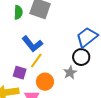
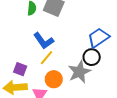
purple square: (20, 73) -> (20, 69), moved
gray star: (70, 73) -> (79, 72), size x1.6

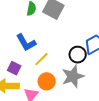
blue L-shape: (44, 41) -> (26, 43), moved
black circle: (92, 57) -> (78, 55), moved

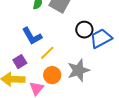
black circle: (78, 55) -> (84, 30), moved
purple square: (14, 68) -> (20, 62), turned 32

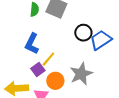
blue L-shape: (32, 36) -> (32, 44), turned 60
purple square: (20, 62) -> (38, 69), moved

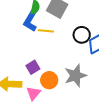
blue L-shape: (32, 44) -> (30, 21), moved
yellow line: (48, 59) -> (46, 31), moved, turned 49

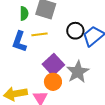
blue L-shape: (30, 21) -> (19, 42), moved
purple square: (33, 67) -> (53, 65), moved, size x1.5

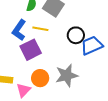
purple square: (53, 65) -> (31, 50), moved

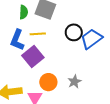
gray star: (67, 75) -> (74, 82), moved, size x0.6

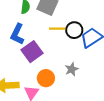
yellow line: (38, 34) -> (57, 29), moved
gray star: (74, 82) -> (72, 69), moved

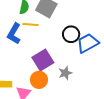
yellow line: (57, 29) -> (30, 24), moved
purple square: (32, 52) -> (43, 60), moved

